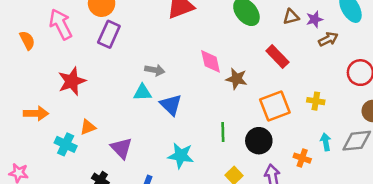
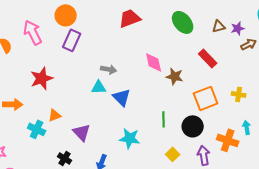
orange cross: (302, 158) -> (228, 140), size x1.5

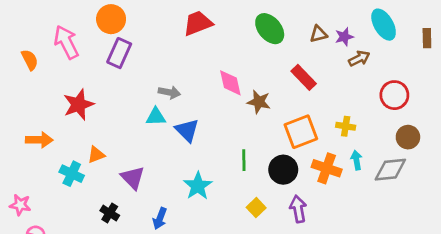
cyan arrow: (247, 127) -> (356, 160), moved
cyan star: (130, 138) -> (198, 186), turned 30
orange cross: (228, 140) -> (327, 168), moved

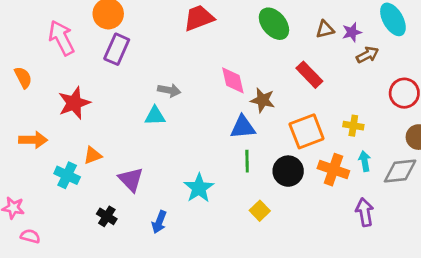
orange semicircle: (30, 60) -> (23, 78), moved
blue triangle: (187, 130) -> (243, 127), moved, turned -50
purple arrow: (298, 209) -> (365, 212), moved

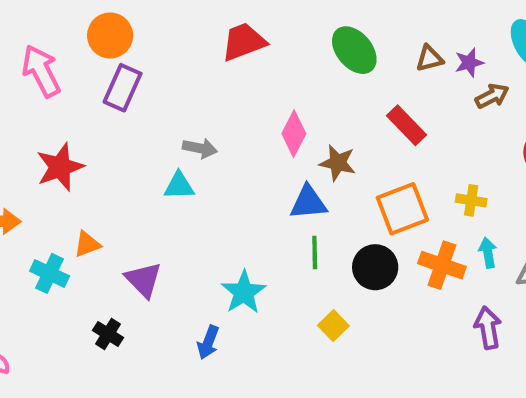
pink diamond: (233, 80) -> (294, 134), turned 40
blue arrow: (159, 222) -> (208, 342), moved

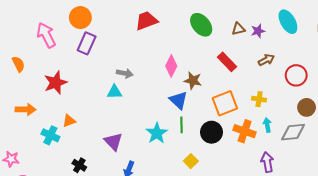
brown arrow: (492, 96) -> (266, 60), moved
blue triangle: (308, 202) -> (178, 100), turned 48
purple triangle: (143, 280) -> (113, 141), moved
cyan star: (244, 292) -> (157, 133), moved

